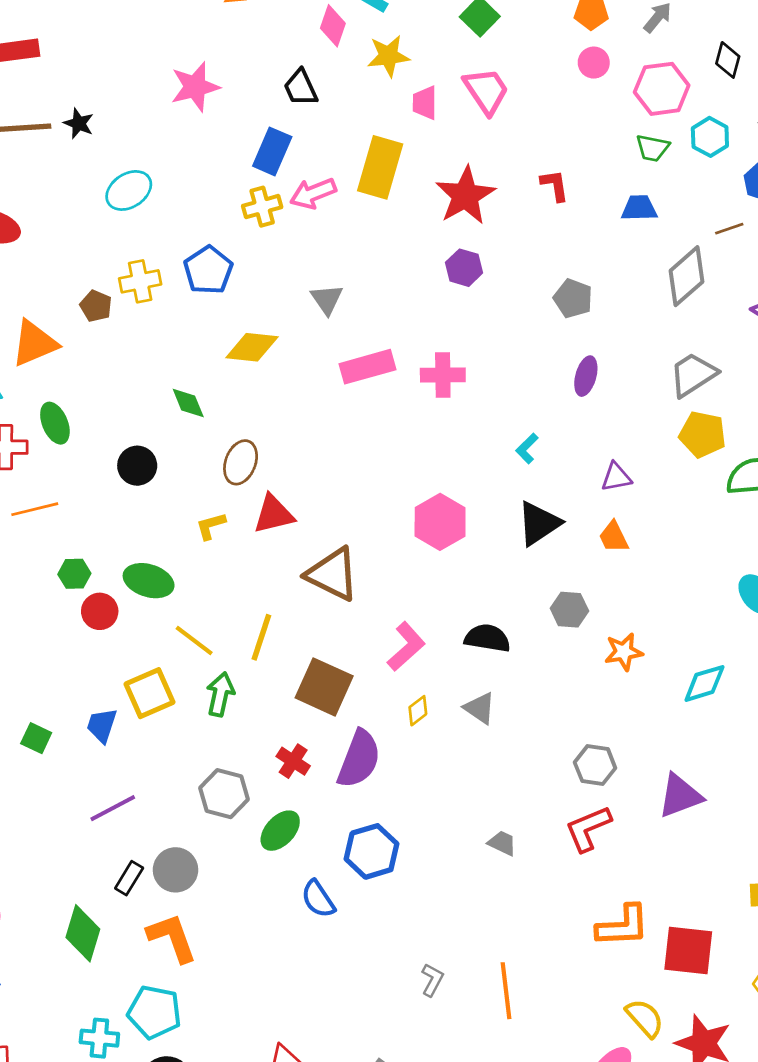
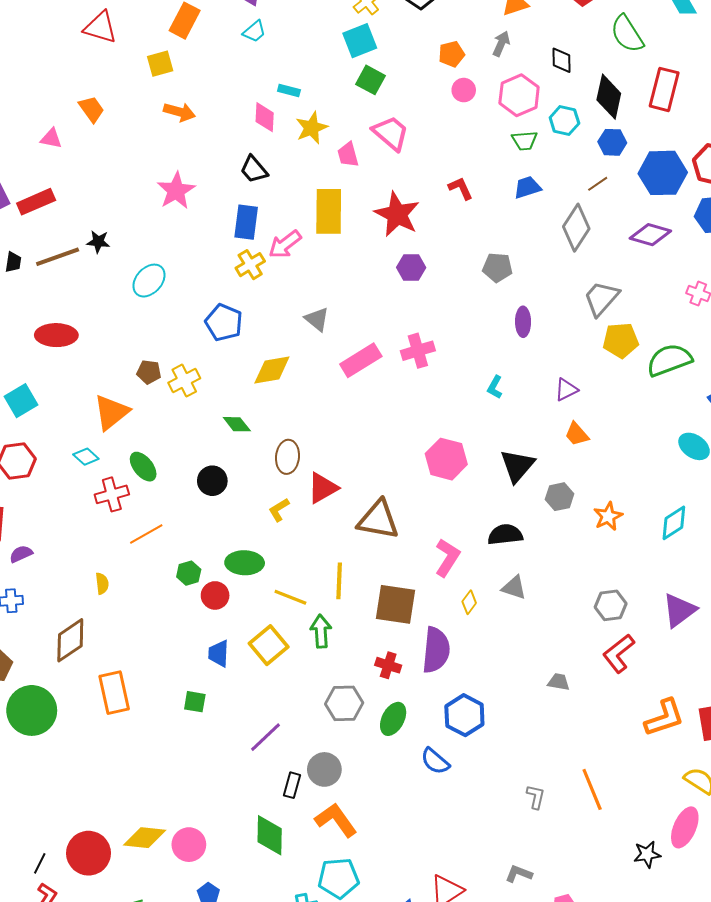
yellow cross: (140, 281) -> (184, 381), moved
black triangle: (539, 523) -> (517, 466), moved
blue trapezoid: (102, 725) -> (219, 653), moved

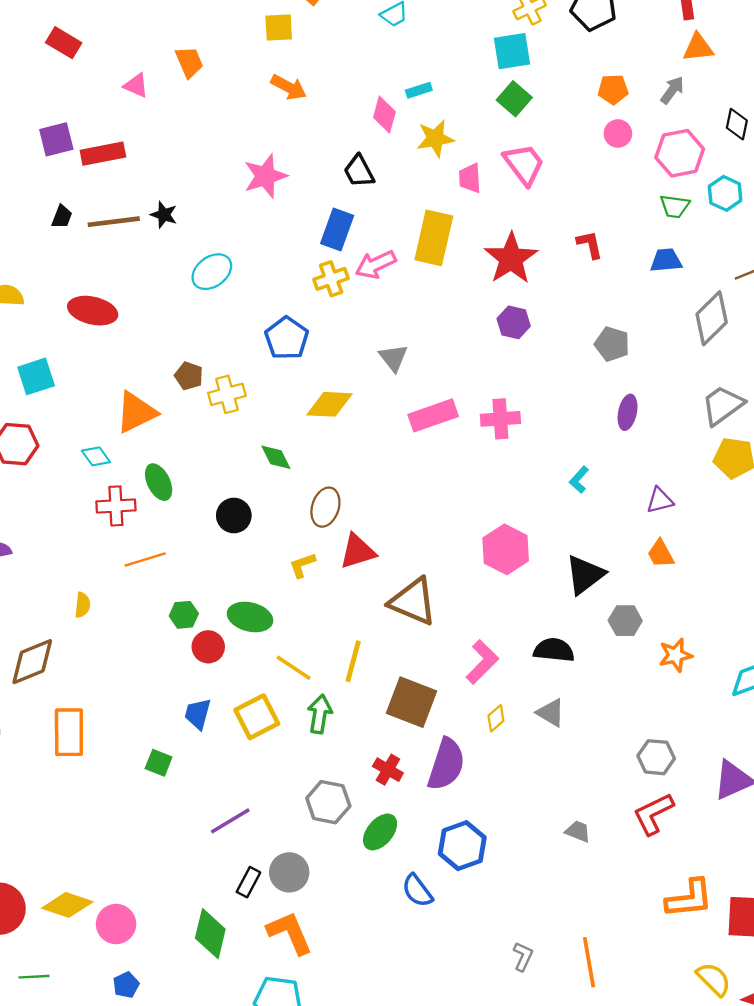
cyan rectangle: (289, 90) -> (419, 90), turned -45

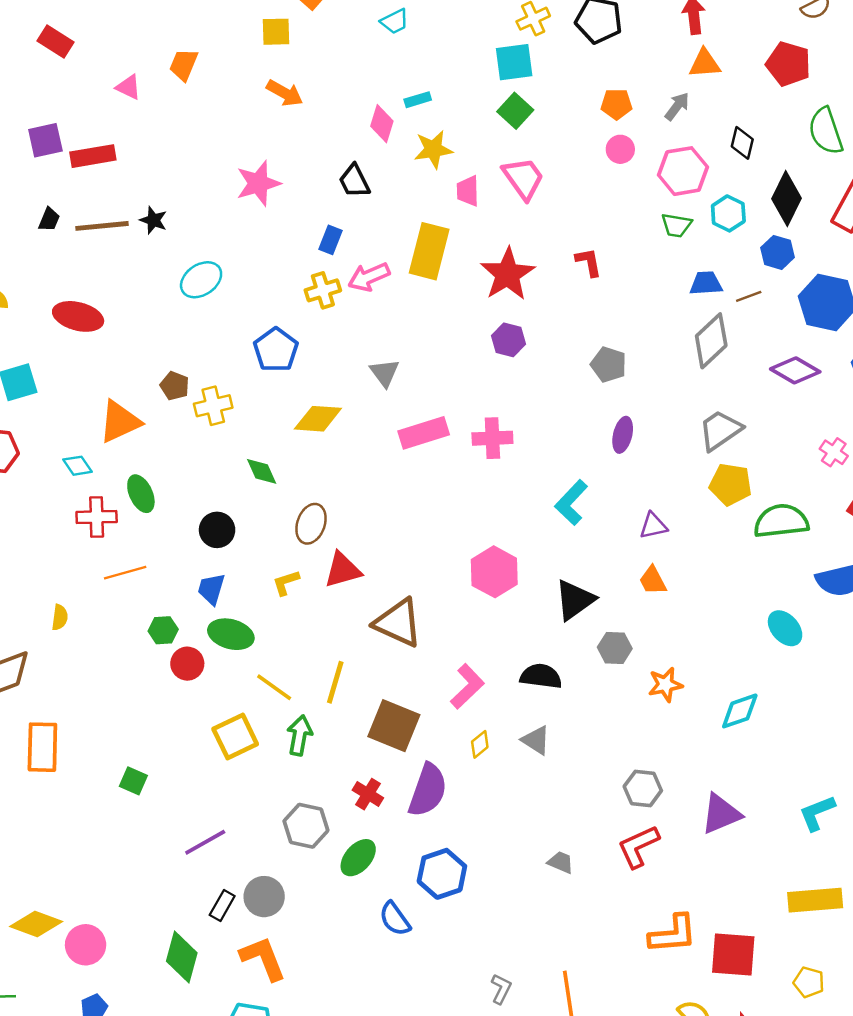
orange trapezoid: (189, 62) -> (184, 65), turned -136
blue rectangle: (337, 229) -> (330, 240), size x0.7
blue trapezoid: (666, 260) -> (706, 283), moved
cyan L-shape: (579, 480) -> (571, 503), size x1.6
blue trapezoid: (198, 714) -> (211, 589), moved

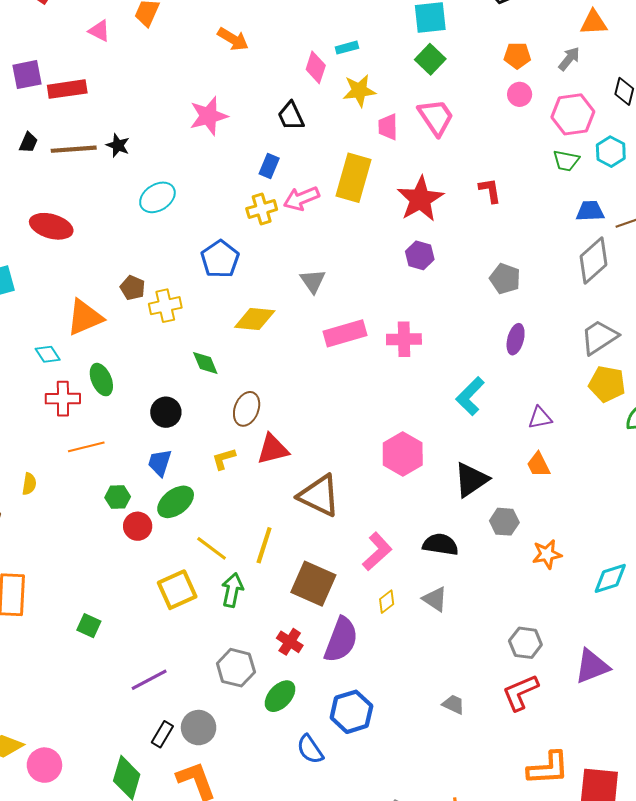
green ellipse: (231, 634) -> (176, 502), turned -54

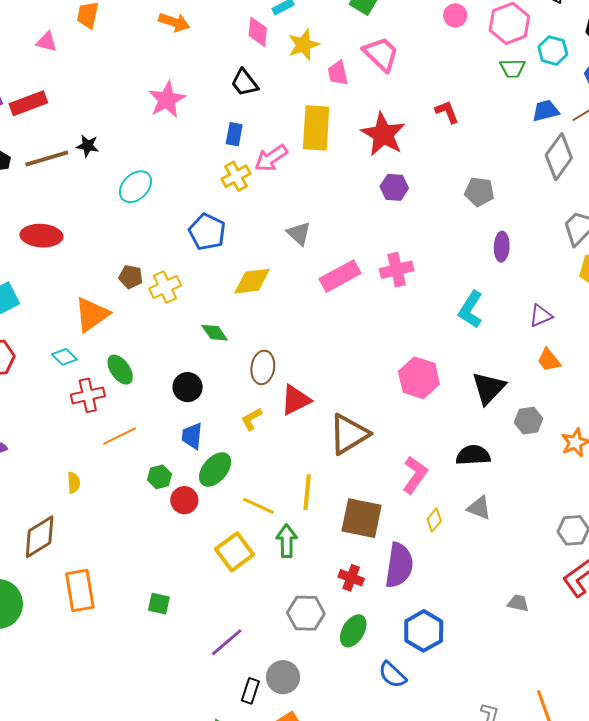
brown triangle: (319, 496) -> (349, 434), turned -45

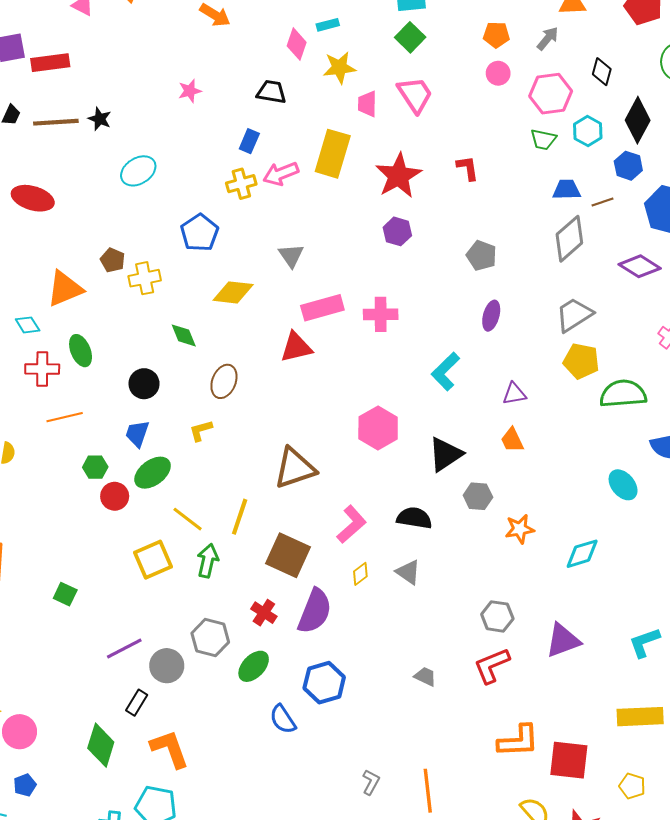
black trapezoid: (244, 83) -> (271, 92), turned 124
pink star: (167, 100) -> (190, 91), size x0.6
red triangle: (296, 400) -> (296, 347), moved
gray circle: (283, 677) -> (167, 666), moved

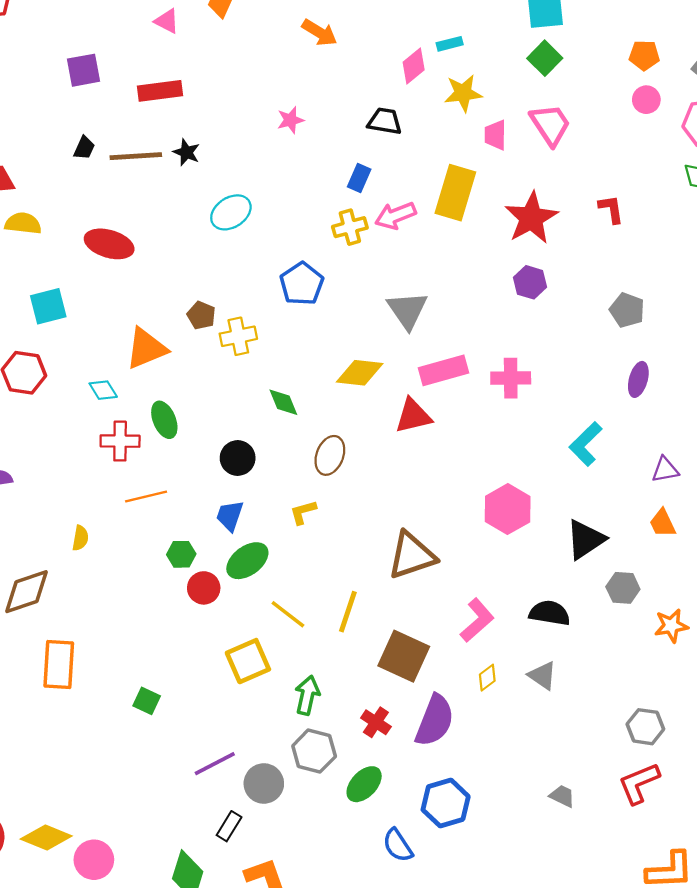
pink diamond: (297, 44) -> (414, 66), turned 32
red rectangle: (50, 63) -> (160, 91), moved
gray triangle: (291, 256) -> (407, 310), size x1.4
yellow diamond: (233, 292) -> (360, 373), moved
green arrow: (208, 561) -> (307, 695), moved

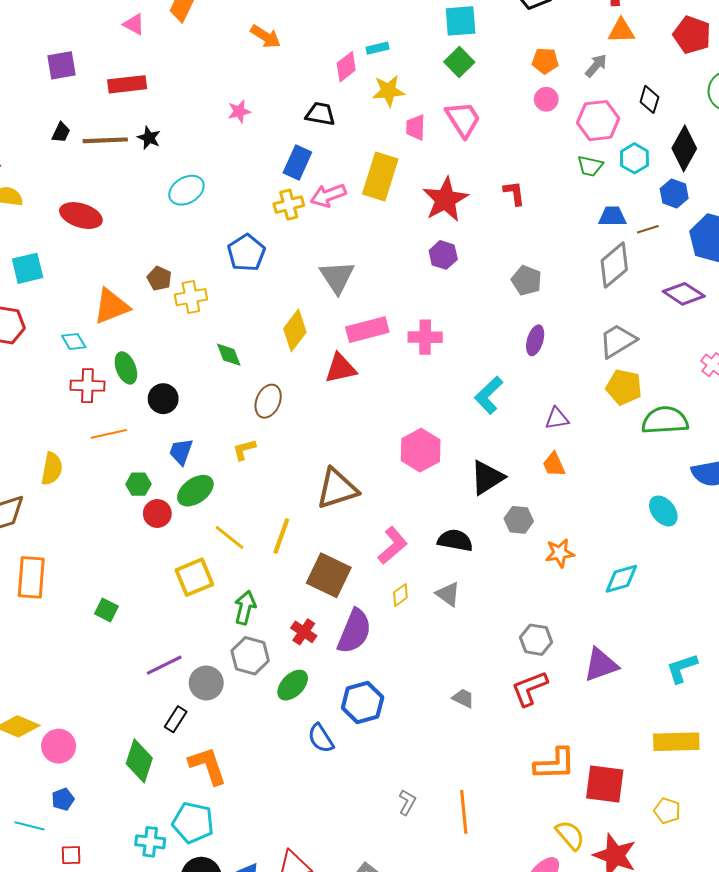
blue rectangle: (359, 178) -> (297, 162), size x1.4
yellow diamond: (360, 373) -> (295, 330), turned -60
black circle: (238, 458) -> (163, 399), moved
yellow semicircle: (80, 538) -> (52, 469), size x1.5

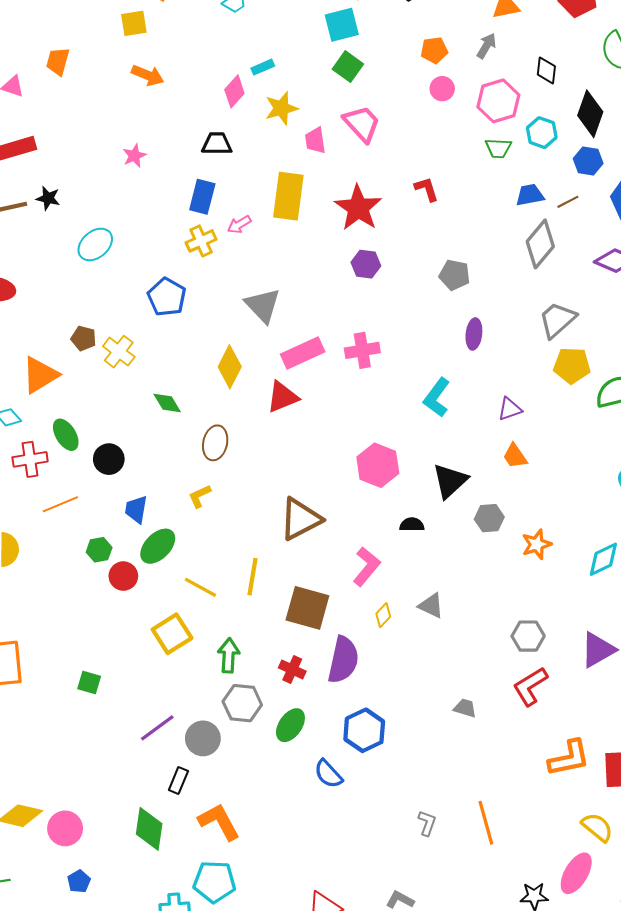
pink arrow: (328, 195) -> (239, 225), size x0.7
yellow cross: (191, 297) -> (119, 352), turned -32
black semicircle: (455, 540) -> (412, 525), moved, size x0.7

